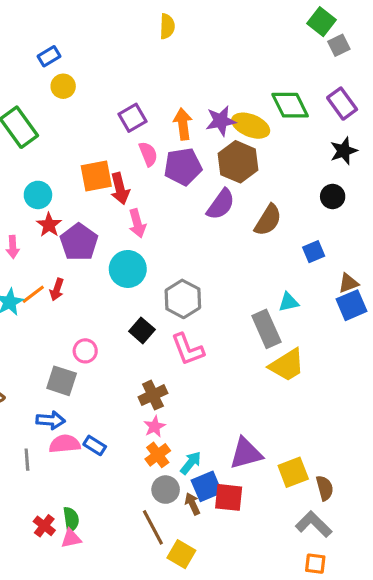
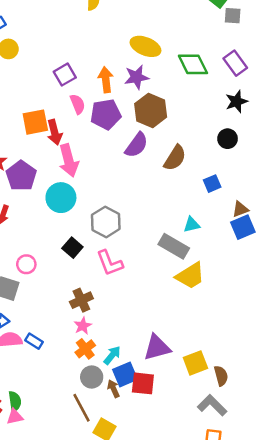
gray square: (339, 45) -> (233, 16), turned 30
yellow ellipse: (251, 126) -> (145, 46), moved
pink arrow: (137, 223) -> (69, 160), size x1.4
gray rectangle: (266, 329) -> (174, 246), turned -36

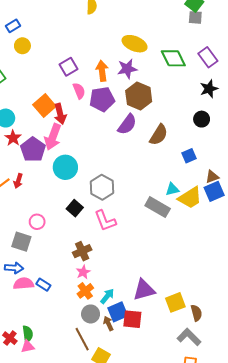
gray square: (233, 16) -> (195, 17), moved
orange square: (35, 122) -> (44, 105), turned -30
pink arrow: (69, 160) -> (53, 137), moved, turned 35
yellow trapezoid: (190, 276) -> (190, 198), moved

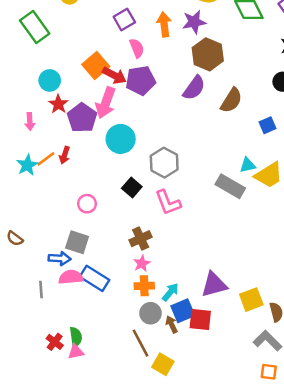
purple pentagon: (102, 99) -> (141, 80), moved
red arrow: (60, 114) -> (114, 75), turned -48
gray square: (21, 242) -> (77, 242), moved
blue rectangle: (43, 285) -> (94, 278), size x1.6
orange cross: (85, 291) -> (144, 286), turned 35

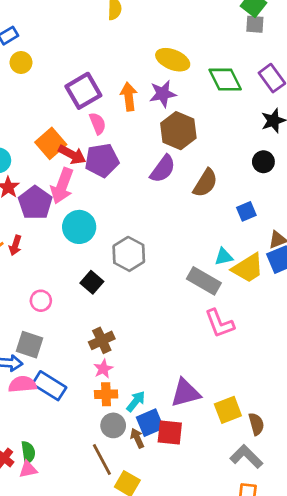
purple square: (124, 19) -> (83, 91), size x1.4
pink L-shape: (168, 202) -> (219, 323), moved

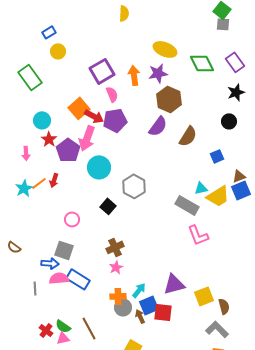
orange cross: (106, 394) -> (118, 296), moved
green semicircle: (28, 452) -> (63, 326), turned 133
brown line: (102, 459) -> (89, 328), moved

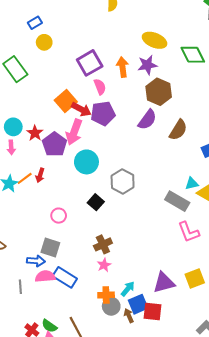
cyan circle: (42, 120) -> (13, 127), moved
yellow square: (204, 296) -> (195, 278), moved

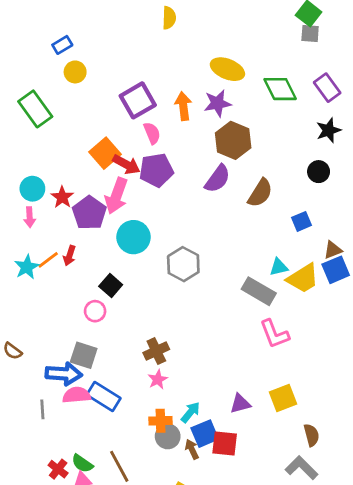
black square: (96, 202) -> (111, 286), moved
blue arrow: (36, 261) -> (64, 374), size x1.4
purple triangle: (164, 283) -> (240, 404), size x0.7

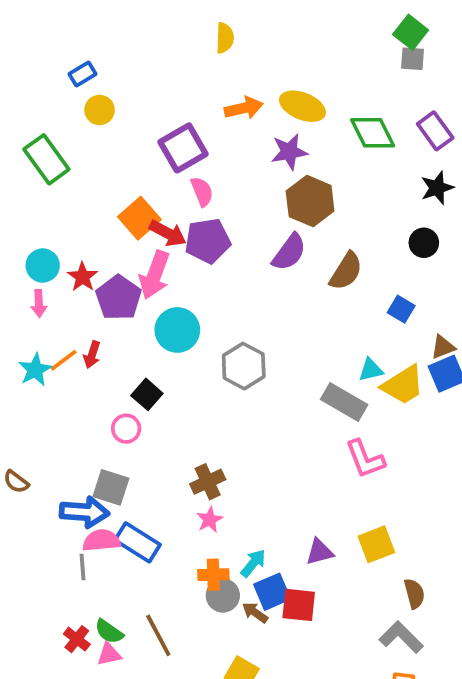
orange arrow: (183, 106) -> (244, 108), moved, turned 84
blue square: (301, 221) -> (401, 309), turned -36
gray line: (42, 409) -> (82, 567), moved
brown arrow: (192, 449) -> (255, 613), turned -30

